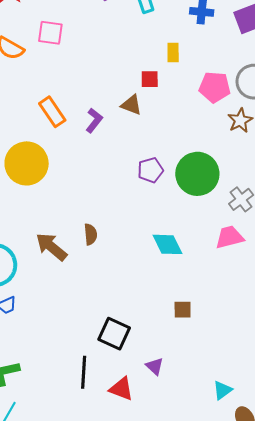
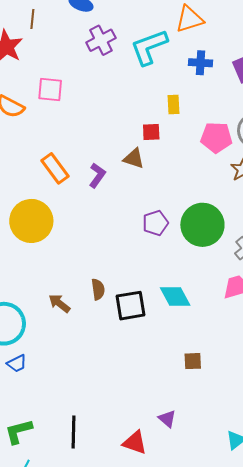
brown arrow: (51, 247) -> (59, 303), size x0.7
black square: (114, 334) -> (130, 306), moved, turned -32
black line: (84, 372) -> (73, 432), moved

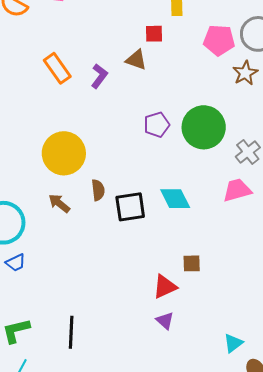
yellow circle: (31, 221) -> (64, 153), moved
red triangle: (135, 443) -> (165, 287), moved, turned -44

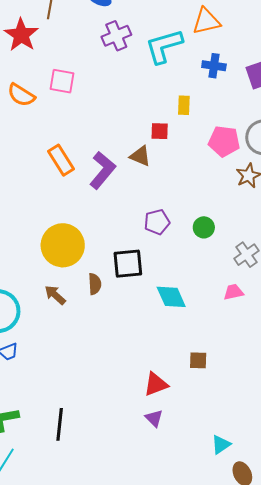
purple L-shape: (99, 76) -> (103, 170), size x1.5
green circle: (204, 127) -> (204, 227), size x0.5
pink trapezoid: (237, 190) -> (234, 292), size x0.7
black square: (130, 207) -> (128, 264), moved
brown square: (192, 263) -> (198, 360), moved

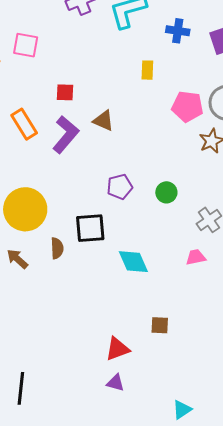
red square: (160, 131) -> (65, 92), moved
purple triangle: (154, 418) -> (115, 383), turned -30

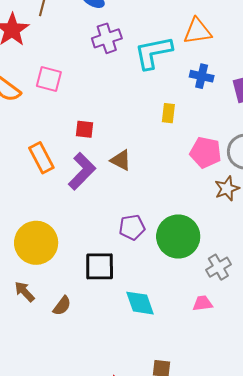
green circle: (166, 192) -> (178, 237), size x2.0
brown semicircle: (57, 248) -> (62, 306), moved, turned 35

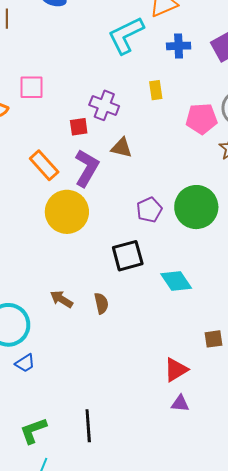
purple cross: (107, 38) -> (104, 105), moved, turned -36
yellow circle: (36, 243) -> (67, 212), moved
brown semicircle: (62, 306) -> (101, 303), turned -35

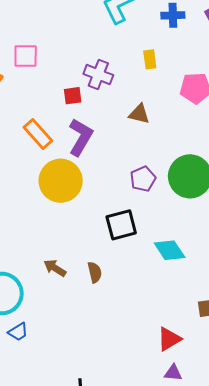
brown triangle: (122, 148) -> (139, 114), moved

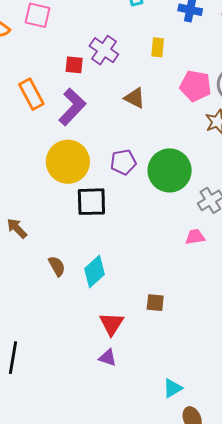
yellow circle: (61, 181) -> (68, 162), moved
cyan diamond: (170, 250) -> (94, 271), moved, turned 68
brown semicircle: (95, 272) -> (57, 266), moved, turned -30
red triangle: (169, 339) -> (112, 324), turned -40

